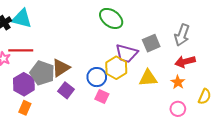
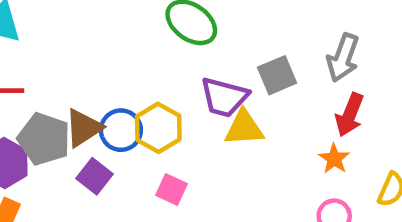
red arrow: (185, 62) -> (350, 115), turned -54
yellow hexagon: (116, 68) -> (158, 128), moved
blue circle: (97, 77) -> (121, 130), moved
yellow triangle: (148, 78) -> (244, 128), moved

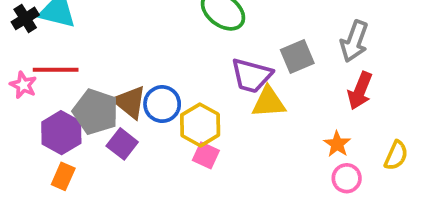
brown triangle: (84, 128) -> (130, 102), turned -48
yellow hexagon: (158, 128) -> (200, 125), moved
orange star: (334, 159) -> (337, 144), moved
purple square: (95, 176) -> (122, 144), moved

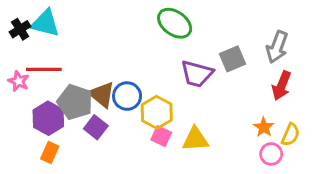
yellow triangle: (269, 102) -> (195, 139), moved
yellow semicircle: (396, 155) -> (290, 135), moved

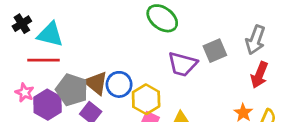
cyan triangle: (45, 23) -> (50, 34), moved
pink star: (19, 81) -> (25, 92), moved

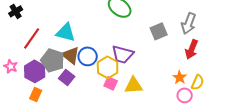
cyan triangle: (50, 34) -> (66, 32), moved
red line: (43, 60) -> (32, 38), turned -55
purple trapezoid: (182, 64) -> (123, 54), moved
pink star: (25, 92) -> (11, 66), moved

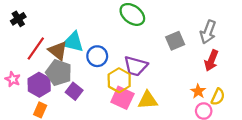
brown triangle: (71, 55) -> (58, 51), moved
blue circle: (88, 56) -> (97, 56), moved
pink square: (111, 83) -> (122, 98), size x1.5

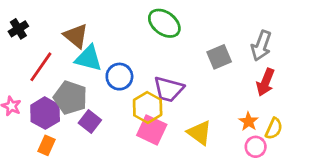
brown triangle: (58, 51) -> (76, 36), moved
yellow triangle: (148, 100) -> (199, 133), moved, turned 40

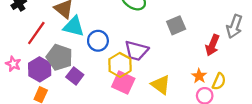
gray arrow: (261, 46) -> (234, 26), moved

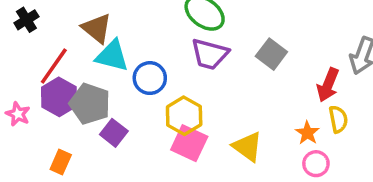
gray square: (176, 25) -> (271, 54), turned -30
purple trapezoid: (136, 51) -> (210, 54), moved
purple hexagon: (40, 69) -> (59, 97), moved
yellow semicircle: (219, 81) -> (338, 119), moved, turned -35

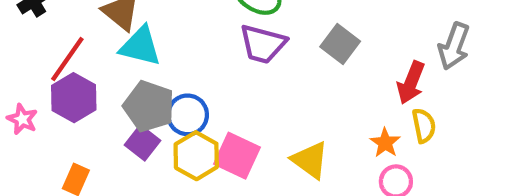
blue circle: (150, 78) -> (188, 115), moved
gray pentagon: (90, 104) -> (149, 106), moved
yellow hexagon: (184, 116) -> (196, 156), moved

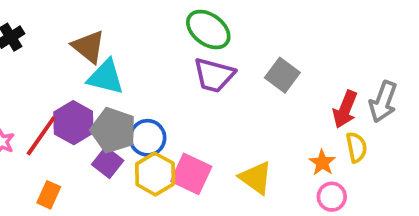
gray arrow: (454, 46) -> (383, 102), moved
red line: (67, 59) -> (41, 136), moved
purple hexagon: (74, 98) -> (73, 123), moved

